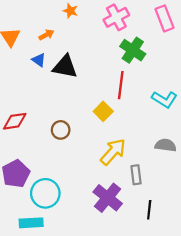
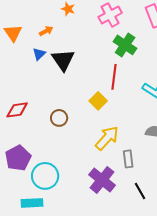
blue triangle: (39, 60) -> (39, 54), turned 40
black triangle: (65, 67) -> (63, 60), turned 45
black line: (149, 210) -> (140, 191), turned -36

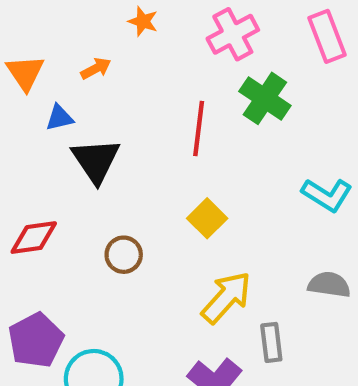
blue triangle: (39, 54) -> (59, 118), moved, turned 32
black triangle: (63, 60) -> (96, 161), moved
red line: (114, 77) -> (199, 128), moved

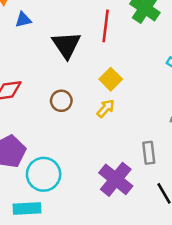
black triangle: (96, 161) -> (66, 45), moved
yellow arrow: (226, 297) -> (106, 108), moved, size x0.6

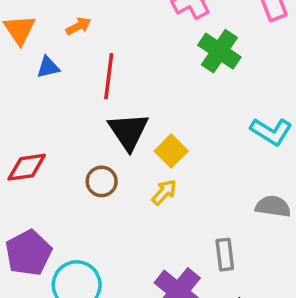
red line: (106, 26) -> (109, 76), moved
black triangle: (66, 45) -> (128, 131), moved

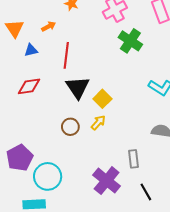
red diamond: (27, 167) -> (29, 86), moved
brown circle: (102, 181) -> (70, 127), moved

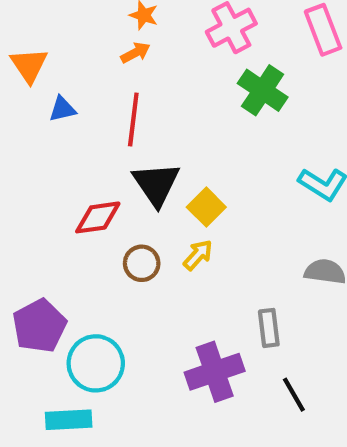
orange arrow: (49, 26) -> (135, 53), moved
red diamond: (29, 86) -> (98, 217), moved
purple cross: (107, 181) -> (215, 372), turned 32

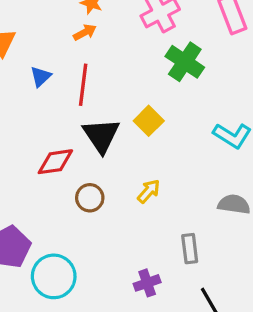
blue triangle: (62, 109) -> (41, 77), moved, turned -30
yellow square: (206, 207) -> (149, 121), moved
yellow arrow: (198, 255) -> (149, 191), moved
purple cross: (215, 372) -> (147, 283), size x0.6

